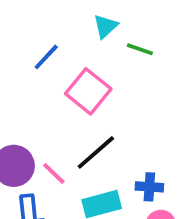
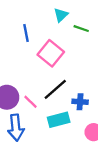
blue line: (46, 57) -> (26, 33), turned -54
blue cross: (149, 187) -> (80, 102), moved

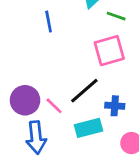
pink square: (51, 53) -> (109, 51), moved, turned 35

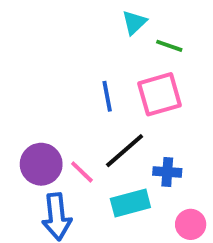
blue line: (49, 22) -> (107, 96), moved

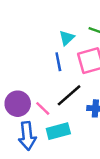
cyan triangle: (134, 22) -> (67, 38), moved
cyan rectangle: (130, 203) -> (58, 131), moved

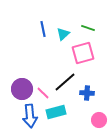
blue line: (58, 62) -> (43, 29), moved

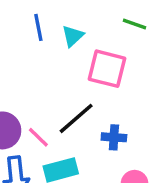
green line: (88, 28) -> (135, 24), moved
pink square: (83, 53) -> (107, 69), turned 30

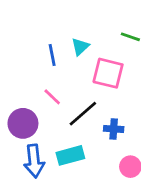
blue line: (38, 27) -> (52, 55), moved
pink line: (38, 137) -> (52, 97), moved

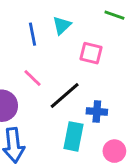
pink square: (108, 73) -> (91, 53), size x0.7
cyan rectangle: (70, 155) -> (73, 136), moved, turned -64

